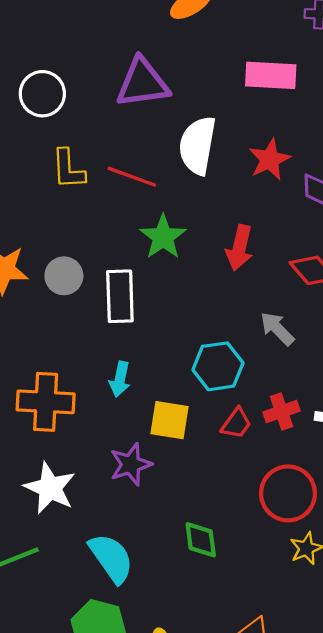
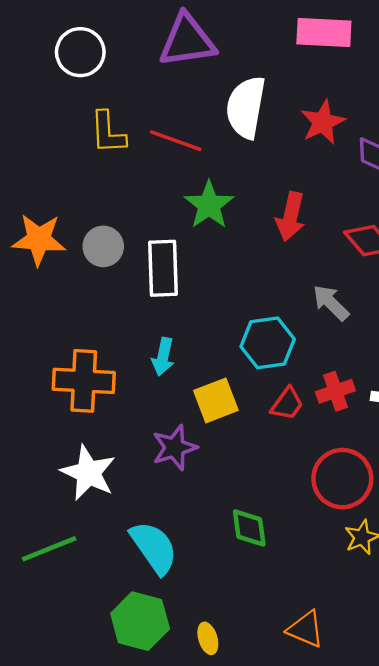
yellow square: (169, 420) -> (216, 400), turned -30

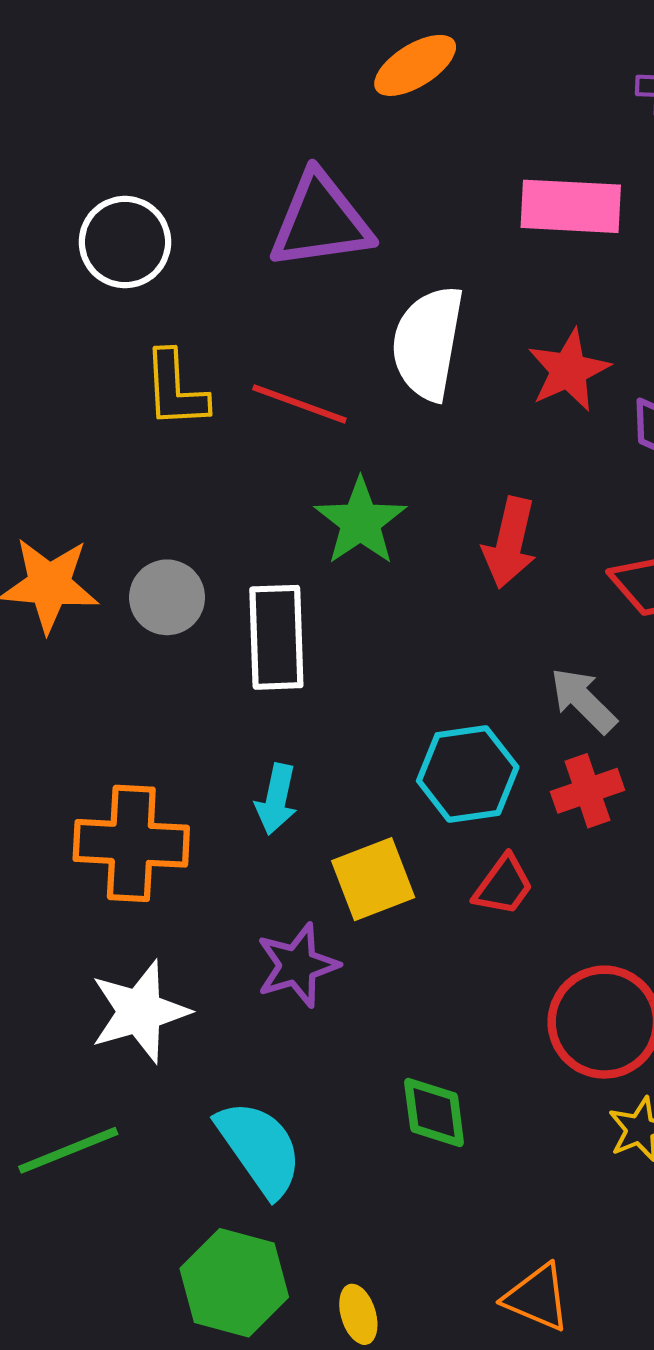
red cross: (335, 391) -> (588, 791), moved
white star: (88, 473) -> (140, 1012), turned 30

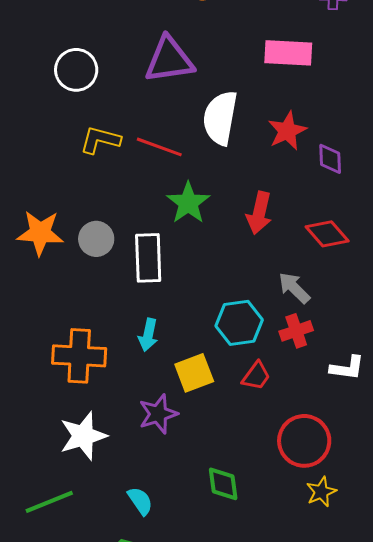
yellow L-shape: (175, 389) -> (100, 140), turned 108
cyan semicircle: (260, 1148) -> (140, 501), size x0.6

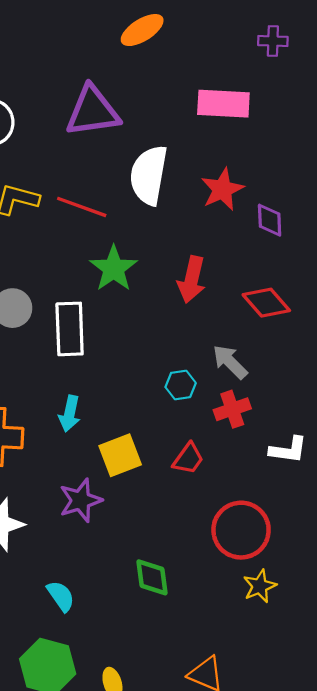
cyan hexagon: (239, 323) -> (181, 385), moved, size x0.6

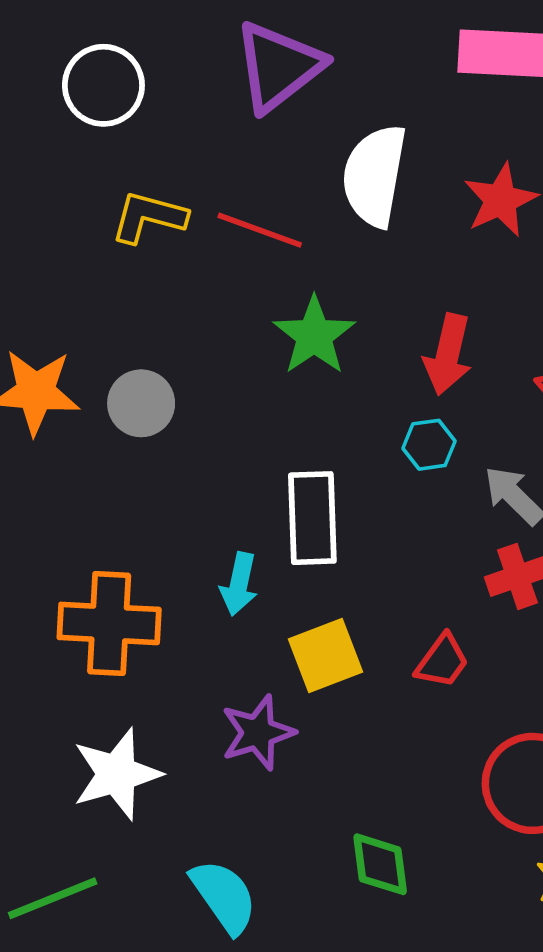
purple triangle: (93, 111) -> (278, 66), turned -30
white rectangle: (70, 329) -> (312, 518), moved
cyan hexagon: (181, 385) -> (429, 445), moved
cyan semicircle: (61, 596) -> (224, 896), size x1.4

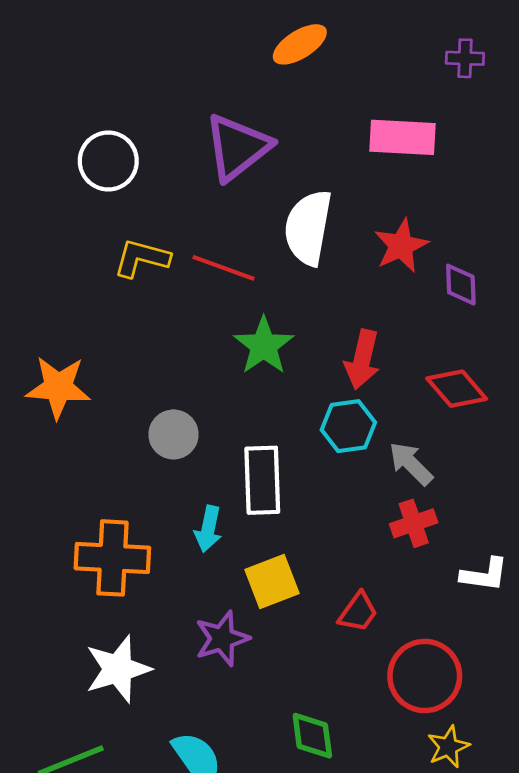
gray circle: (141, 403) -> (173, 434), moved
cyan hexagon: (429, 445) -> (348, 426), size x1.4
red trapezoid: (442, 661) -> (358, 612), moved

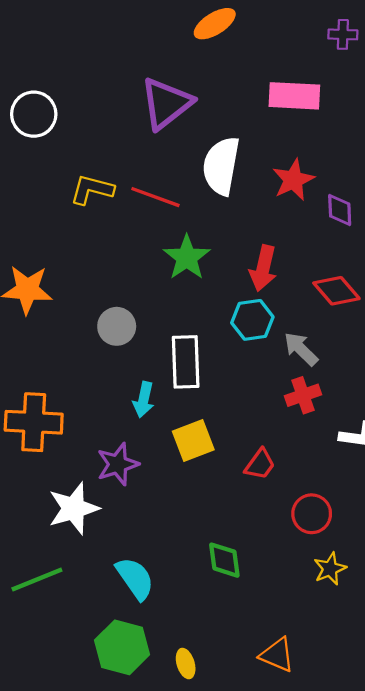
white circle: (108, 161) -> (34, 114), moved
orange cross: (112, 558) -> (34, 422), moved
purple star: (222, 638) -> (118, 464), moved
red circle: (425, 676) -> (312, 514), size x0.7

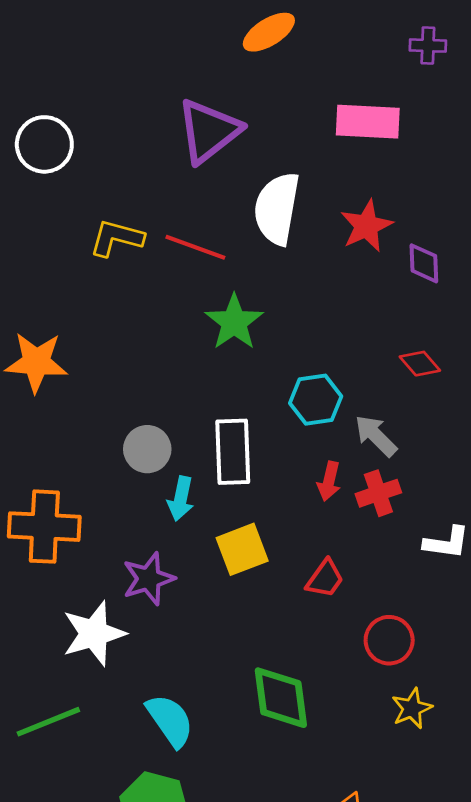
red arrow: (263, 268) -> (329, 481), moved, size x0.7
red diamond: (336, 291) -> (420, 364), size x0.7
gray circle: (117, 326) -> (147, 449), moved
green diamond: (224, 560) -> (281, 698), size x1.4

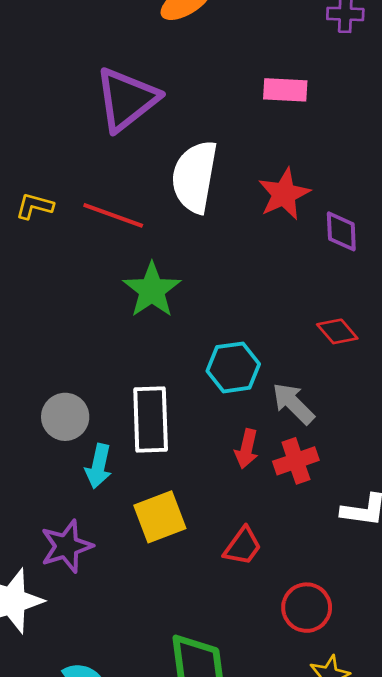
pink rectangle: (368, 122) -> (285, 90), size x0.7
yellow L-shape: (117, 238) -> (34, 206), size x0.7

